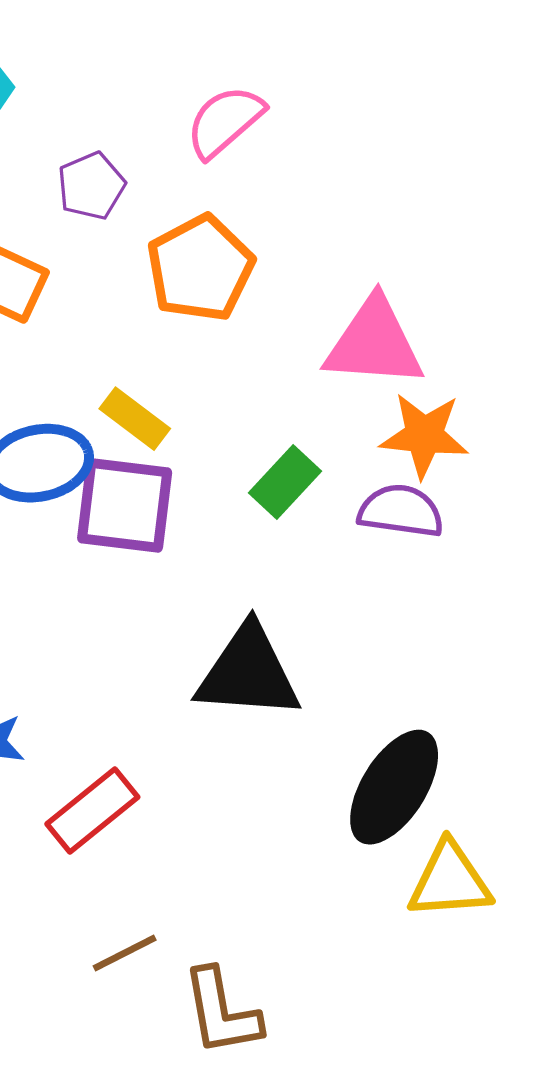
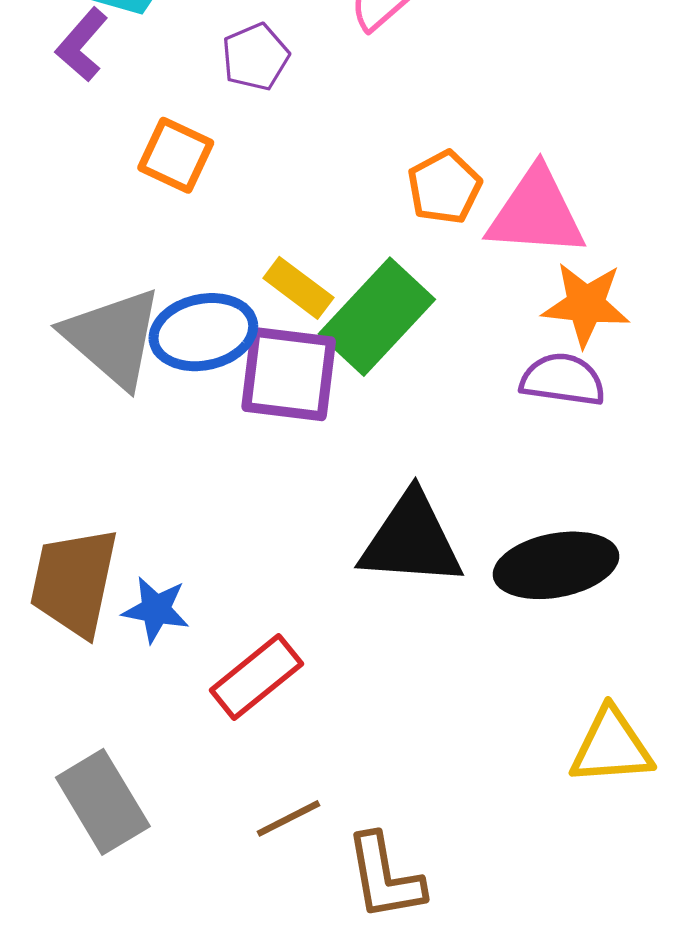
orange pentagon: (200, 268) -> (444, 187), moved, size x0.7
green rectangle: (285, 482) -> (377, 317), moved, size x1.6
black ellipse: (394, 787) -> (556, 565), moved, turned 47

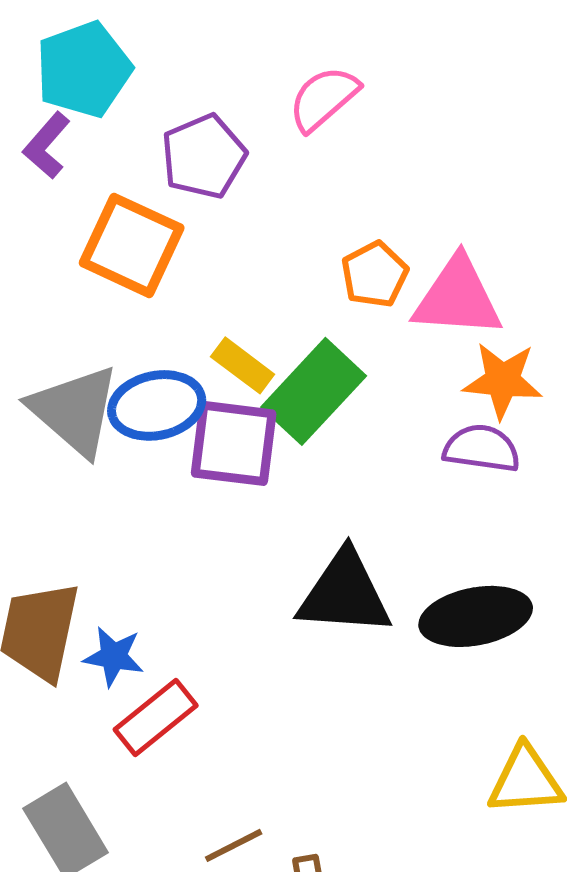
purple pentagon: (255, 57) -> (204, 156), size x1.4
orange square: (176, 155) -> (132, 245), size x1.5
red rectangle: (256, 677) -> (156, 717), moved

